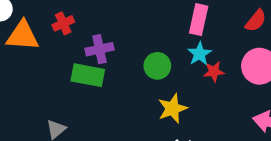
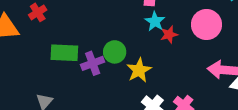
purple cross: (100, 49) -> (93, 63), moved
green circle: (157, 66) -> (115, 52), moved

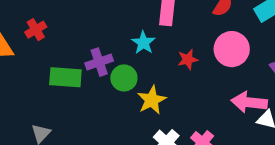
cyan star: (155, 21) -> (143, 43), moved
purple cross: (93, 63) -> (99, 62), moved

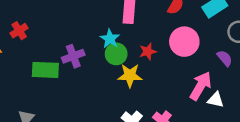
green circle: (124, 78) -> (116, 54), moved
yellow star: (152, 100) -> (130, 75), moved, turned 30
pink arrow: (249, 102) -> (201, 86), turned 116

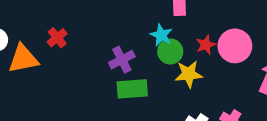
pink circle: (184, 42) -> (235, 46), moved
green rectangle: (45, 70) -> (132, 89), moved

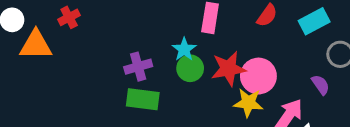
red cross: (57, 38) -> (69, 17), moved
red star: (206, 45) -> (228, 69), size x1.6
yellow star: (189, 74) -> (248, 103), moved

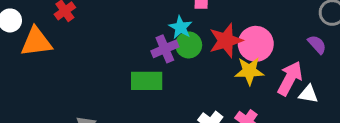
purple cross: (138, 67) -> (165, 49), moved

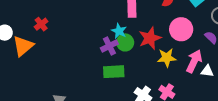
orange triangle: (36, 42) -> (23, 46), turned -30
pink circle: (256, 44) -> (181, 29), moved
green rectangle: (147, 81) -> (114, 72), moved

